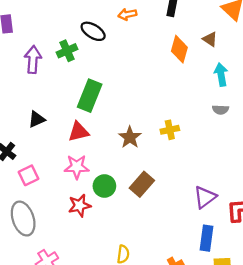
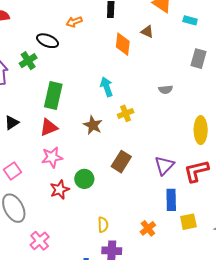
cyan arrow: (221, 75) -> (107, 87), moved
brown rectangle: (142, 184) -> (121, 162), moved
green circle: (104, 186) -> (84, 179), moved

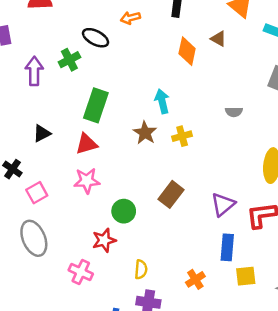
brown star: (93, 125) -> (145, 133), moved
red star: (60, 189) -> (104, 240), moved
pink cross: (40, 241) -> (81, 272), moved, turned -30

